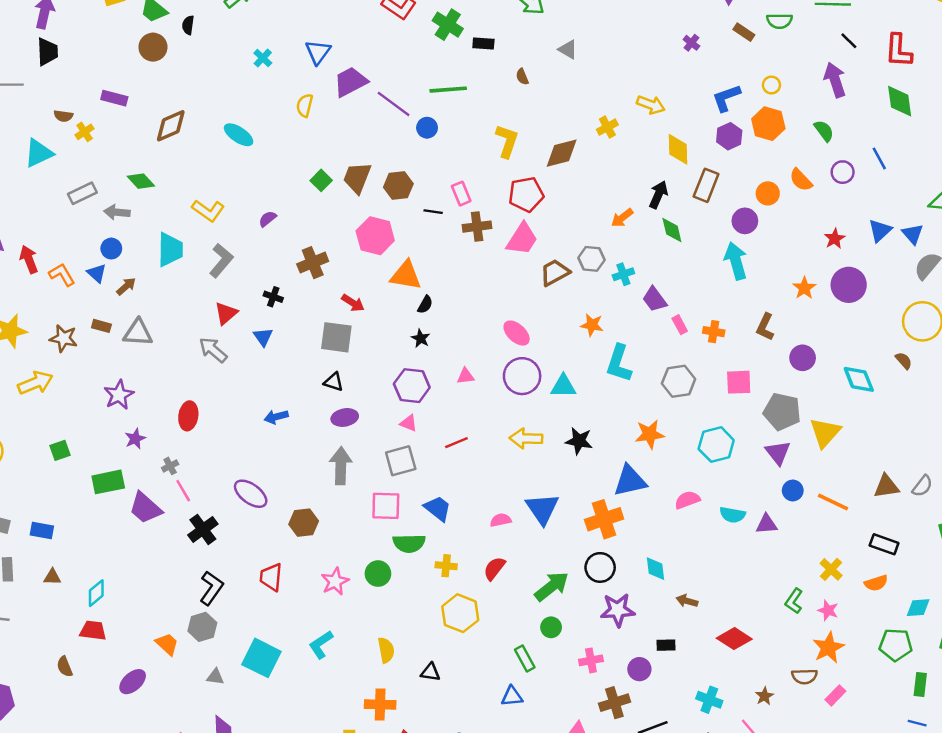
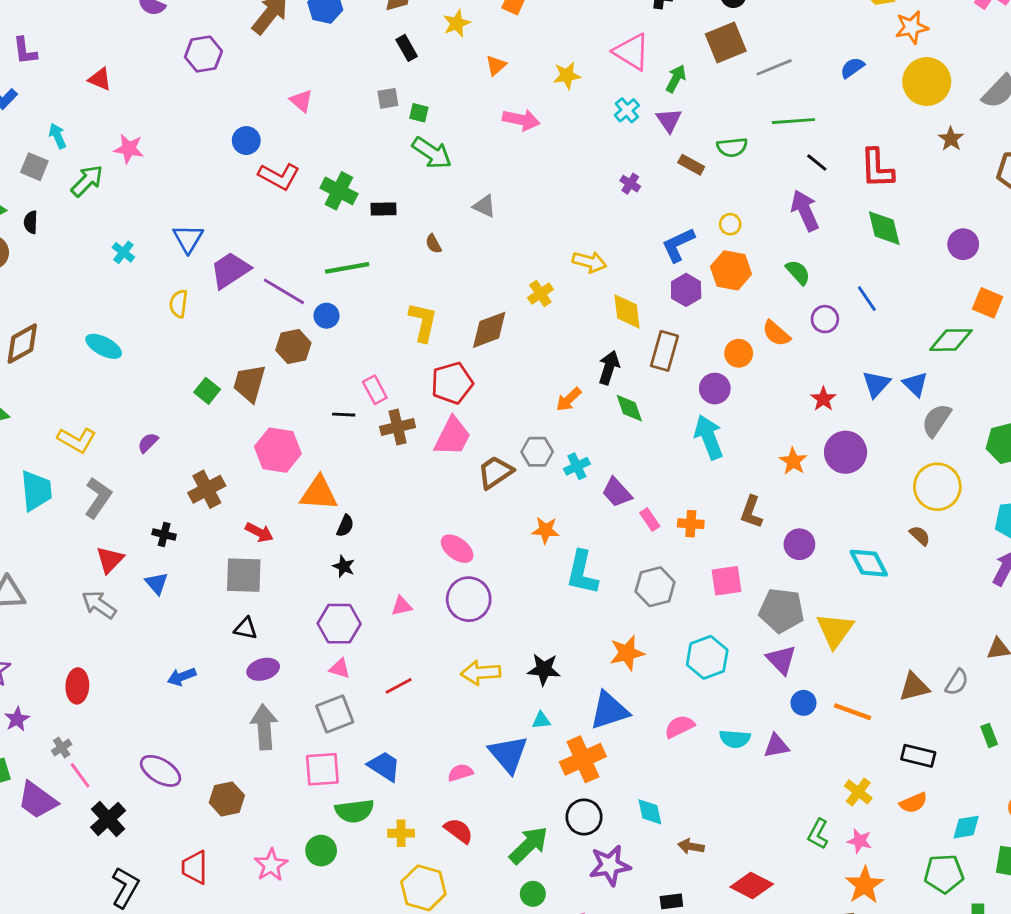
brown hexagon: (398, 185) -> (293, 346), moved
cyan triangle: (563, 386) -> (541, 720), moved, size x0.6
red semicircle: (494, 568) -> (459, 831), turned 95

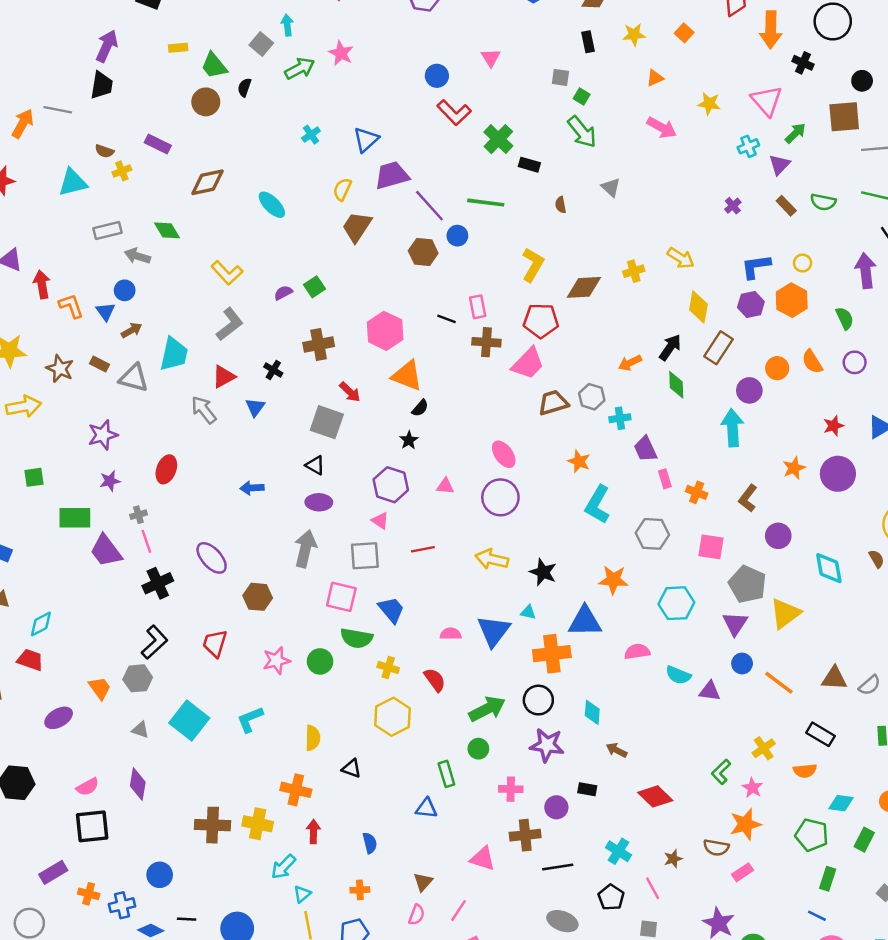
brown trapezoid: (249, 383) -> (357, 227), moved
green square: (207, 391) -> (315, 287), moved
cyan trapezoid: (36, 491) -> (174, 354), moved

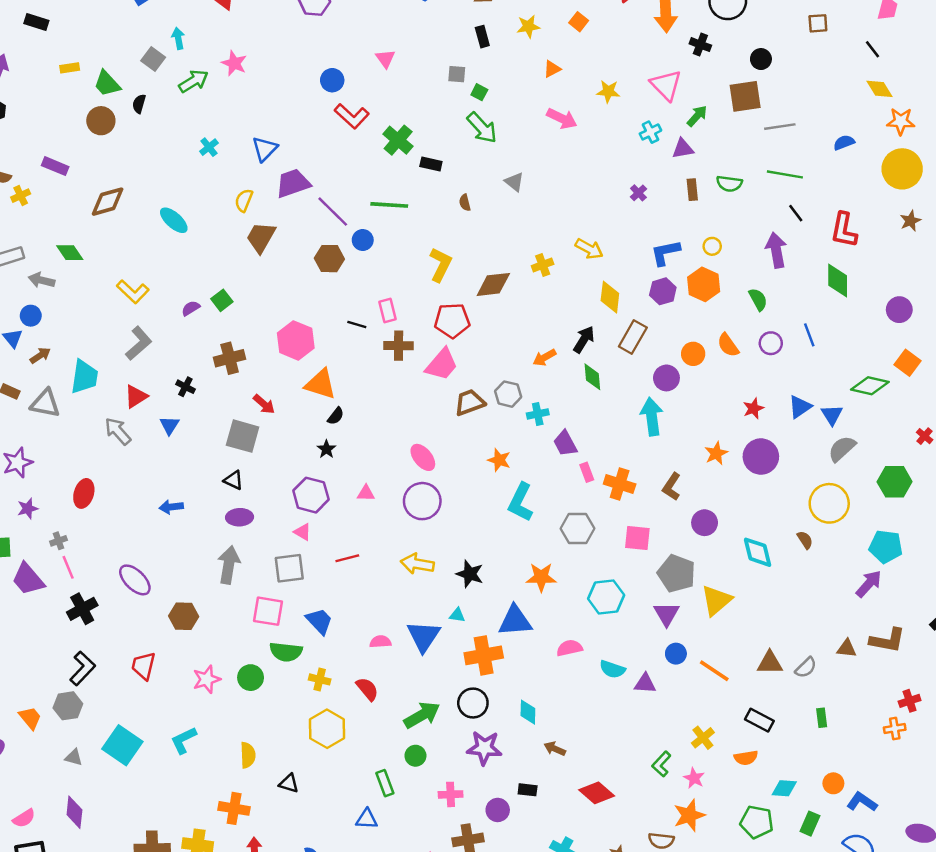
purple triangle: (779, 165) -> (683, 149), turned 40
brown rectangle: (786, 206) -> (692, 190), turned 42
orange cross: (697, 492) -> (620, 484), size x1.4

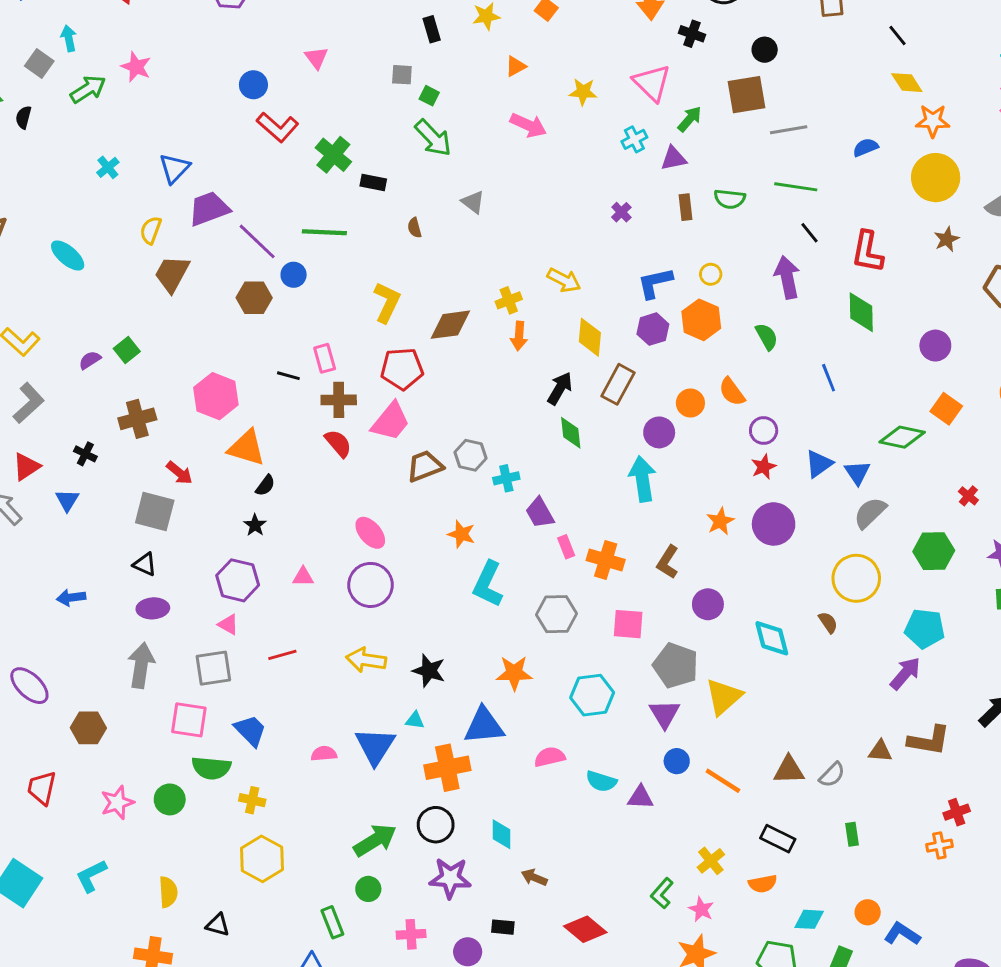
purple circle: (771, 343) -> (764, 430), moved
orange arrow: (544, 357) -> (519, 336), moved, turned -55
red semicircle: (367, 689) -> (338, 443), moved

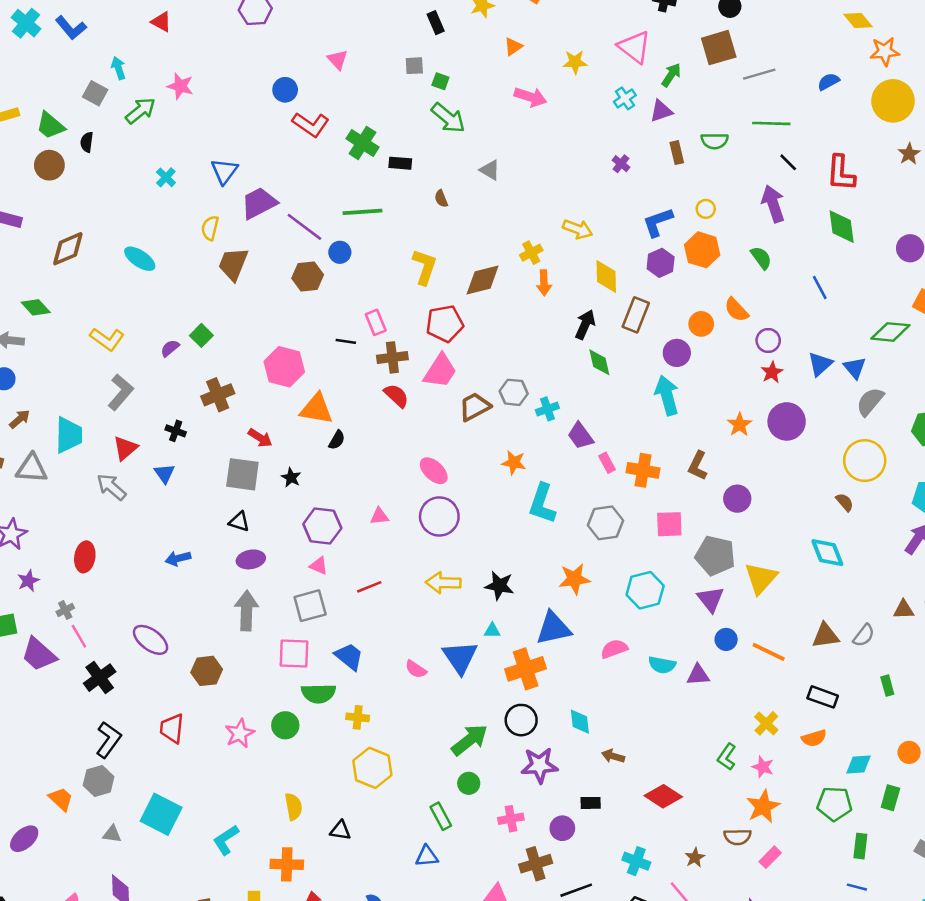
black star: (255, 525) -> (291, 477), moved
cyan diamond: (772, 638) -> (827, 553), moved
pink semicircle: (324, 754) -> (416, 669), turned -135
cyan L-shape: (91, 876) -> (226, 840), moved

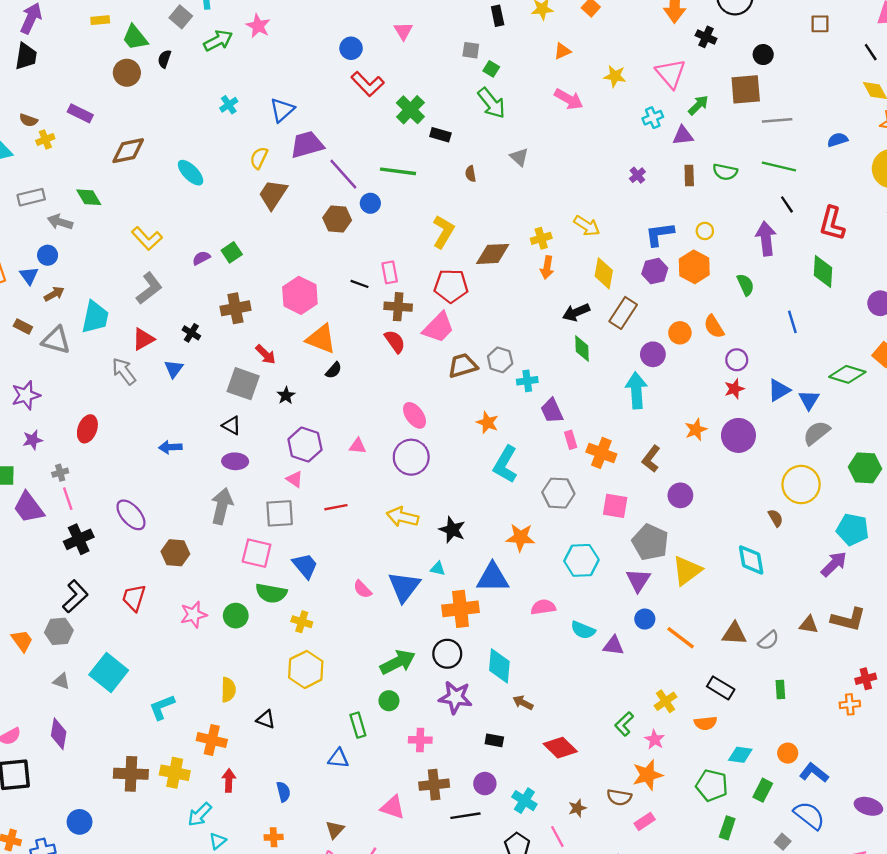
black arrow: (585, 325) -> (576, 312), turned -148
cyan diamond: (580, 722) -> (499, 666), size x1.4
purple circle: (562, 828) -> (485, 784), moved

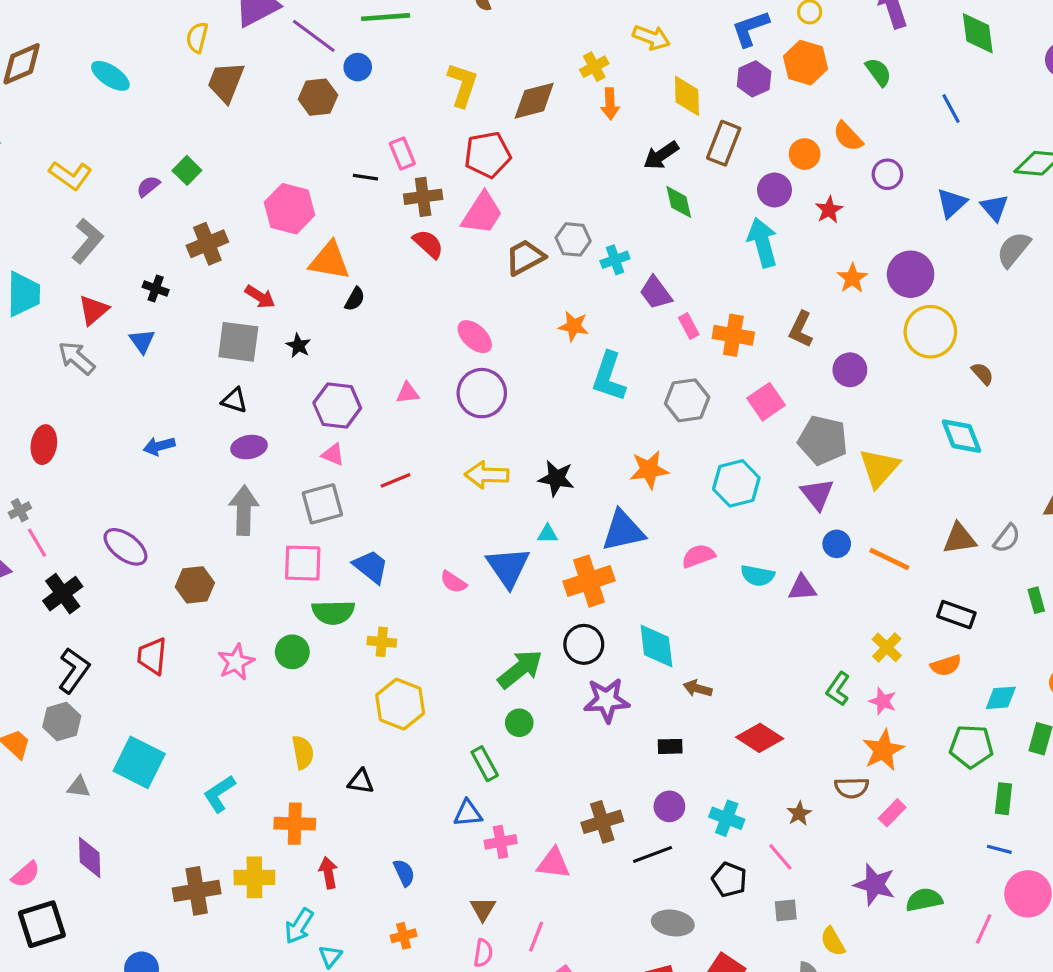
red star: (734, 389) -> (829, 210), moved
yellow circle: (801, 485) -> (930, 332), moved
pink square: (615, 506) -> (766, 402), turned -32
pink cross: (420, 740) -> (501, 842), moved

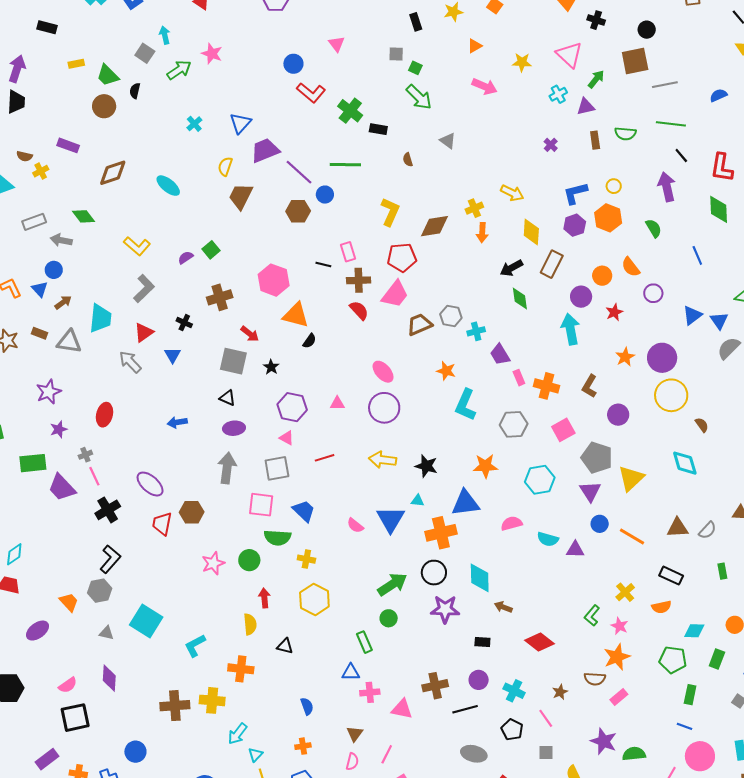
red trapezoid: (152, 656) -> (162, 524), moved
red arrow: (328, 873) -> (264, 598), moved

